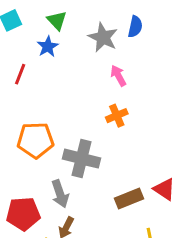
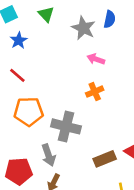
blue star: (48, 47) -> (19, 40), moved
red line: (20, 74) -> (17, 75), moved, turned -70
pink arrow: (118, 76) -> (96, 59), turned -42

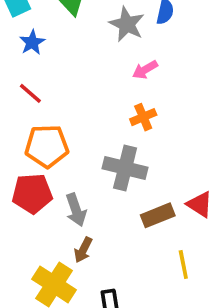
pink arrow: (96, 59) -> (145, 70), turned -49
gray cross: (66, 126) -> (125, 168), moved
red pentagon: (19, 171) -> (32, 193), moved

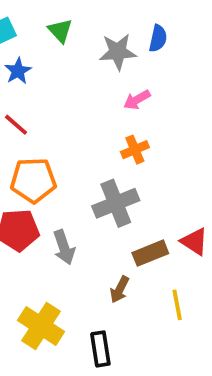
gray star: (127, 24) -> (118, 52), turned -30
gray cross: (125, 168) -> (116, 203), turned -36
brown arrow: (83, 250) -> (120, 290), moved

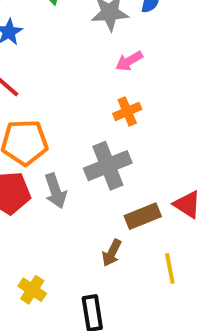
gray arrow: (64, 247) -> (56, 191), moved
yellow cross: (41, 326) -> (32, 290), size x0.6

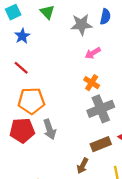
orange cross: (127, 111) -> (92, 83), turned -35
gray cross: (108, 166) -> (101, 109), moved

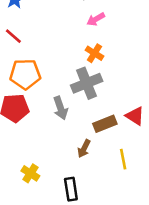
gray cross: (101, 109) -> (87, 83), moved
gray arrow: (50, 129) -> (60, 108), moved

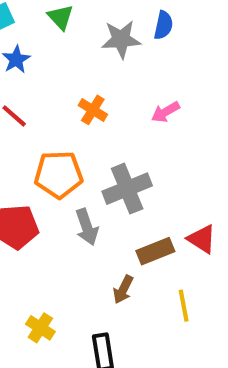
pink arrow: (96, 19) -> (165, 112), moved
orange cross: (94, 53) -> (93, 110), moved
orange pentagon: (25, 74) -> (59, 174), moved

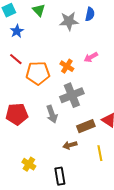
orange cross: (93, 110) -> (67, 66), moved
orange pentagon: (59, 174) -> (38, 73), moved
brown arrow: (123, 289) -> (70, 145), turned 48

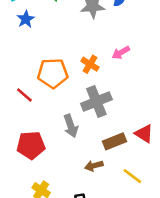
red line: (16, 59) -> (24, 95), moved
red pentagon: (17, 114) -> (31, 145), moved
yellow line: (100, 153) -> (132, 176), turned -42

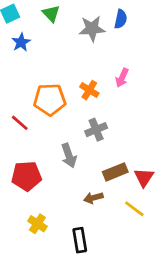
pink arrow: (121, 53) -> (122, 78), turned -36
gray cross: (96, 101) -> (96, 130), size x0.7
red triangle: (144, 134) -> (144, 177), moved, turned 30

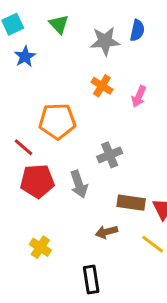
orange cross: (89, 90) -> (102, 86), moved
brown rectangle: (115, 172) -> (131, 203), turned 30
red pentagon: (27, 176) -> (37, 181), moved
yellow cross: (37, 224) -> (40, 247), moved

